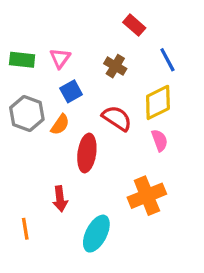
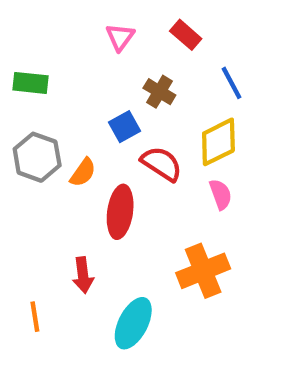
pink triangle: (60, 58) -> (120, 37), moved
blue square: (71, 91) -> (124, 127), moved

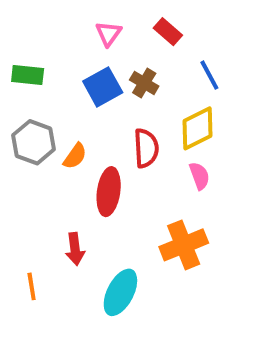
blue square: (124, 127) -> (103, 87), moved, size x1.4
red semicircle: (162, 164) -> (146, 148), turned 54

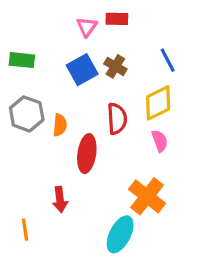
red rectangle: (168, 32) -> (117, 19), moved, turned -40
orange semicircle: (75, 156) -> (60, 125), turned -30
orange cross: (184, 245) -> (147, 196), turned -30
cyan ellipse: (120, 292) -> (120, 234), moved

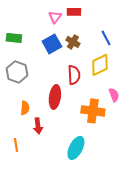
orange semicircle: (60, 125) -> (25, 108), moved
pink semicircle: (160, 141) -> (114, 95), moved
orange cross: (147, 196) -> (93, 111), moved, turned -30

